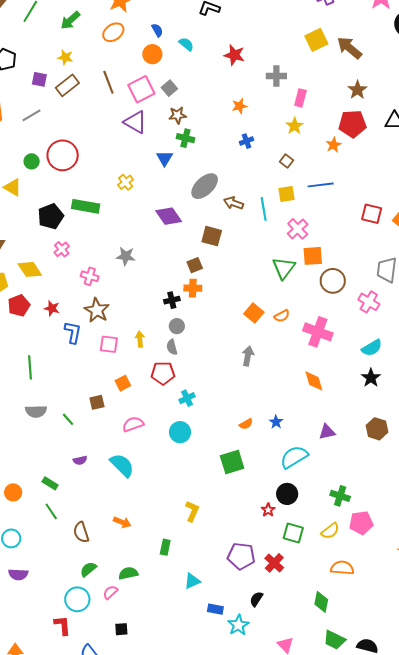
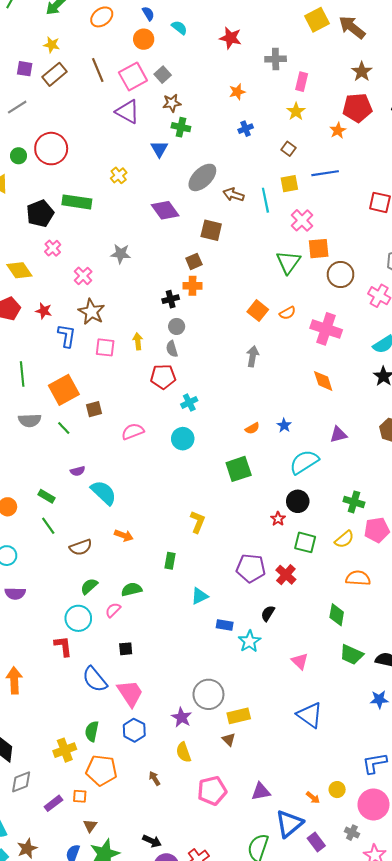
pink cross: (90, 276) -> (83, 276), turned 30
orange square: (123, 383) -> (64, 390), moved, size x1.8
cyan semicircle: (122, 465) -> (104, 493), moved
brown semicircle: (81, 532) -> (81, 547), turned -90

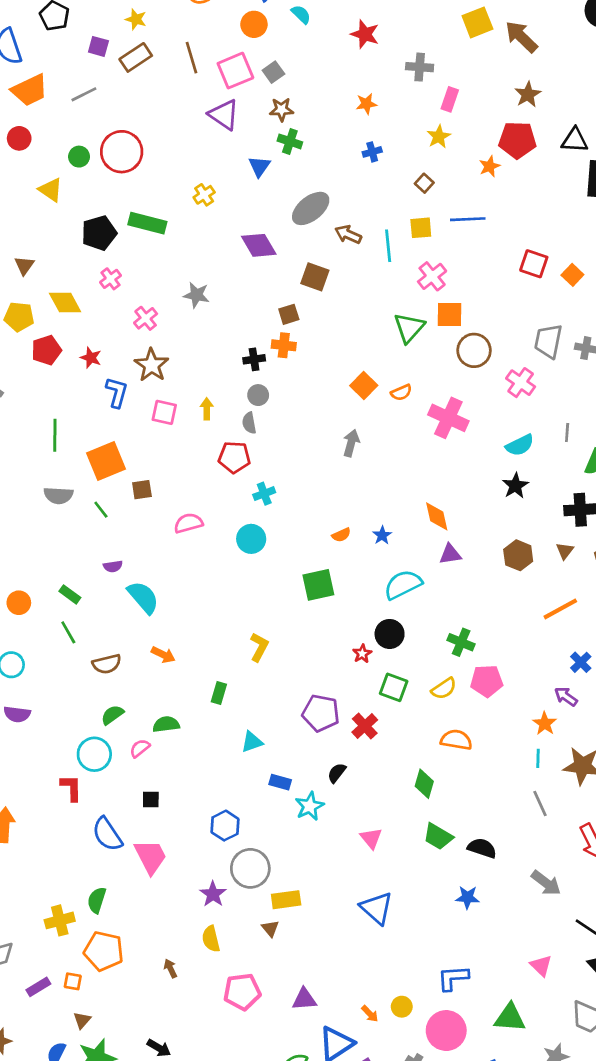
orange diamond: (323, 381) -> (437, 516), moved
blue hexagon: (134, 730) -> (225, 826), moved

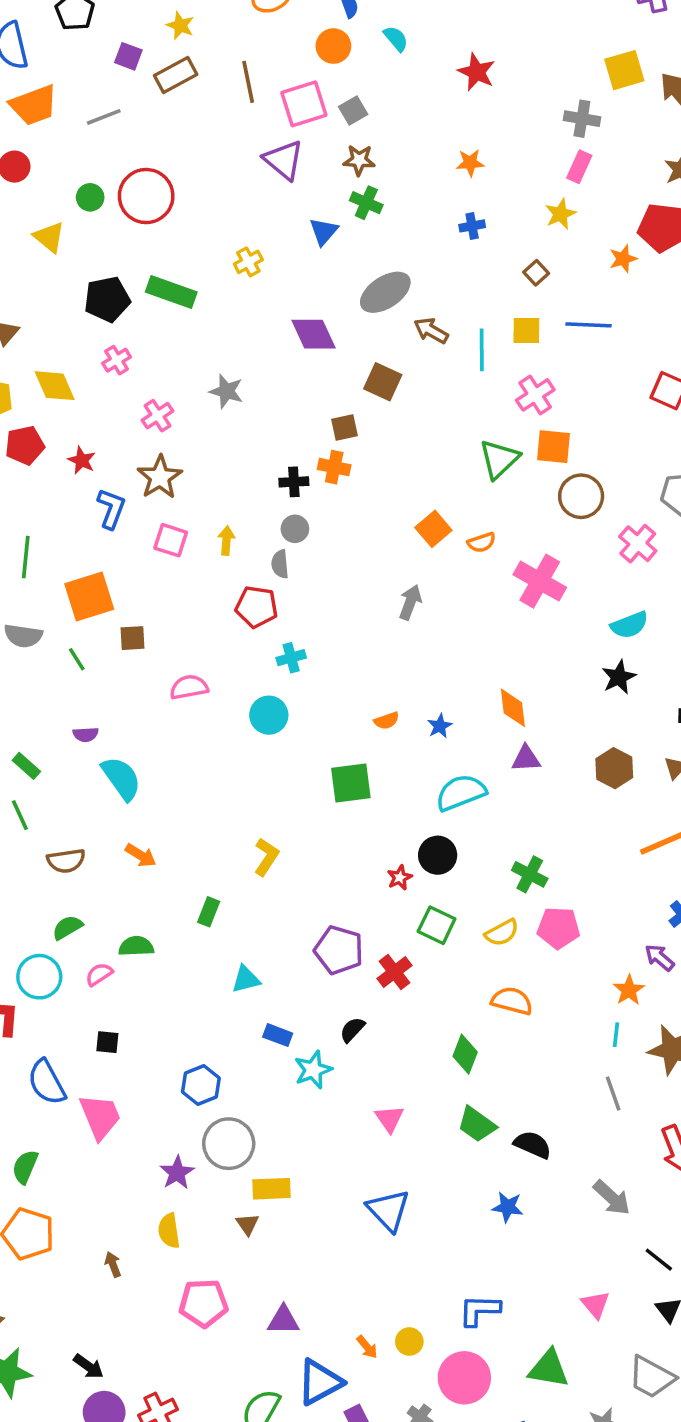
gray cross: (420, 67) -> (582, 119), moved

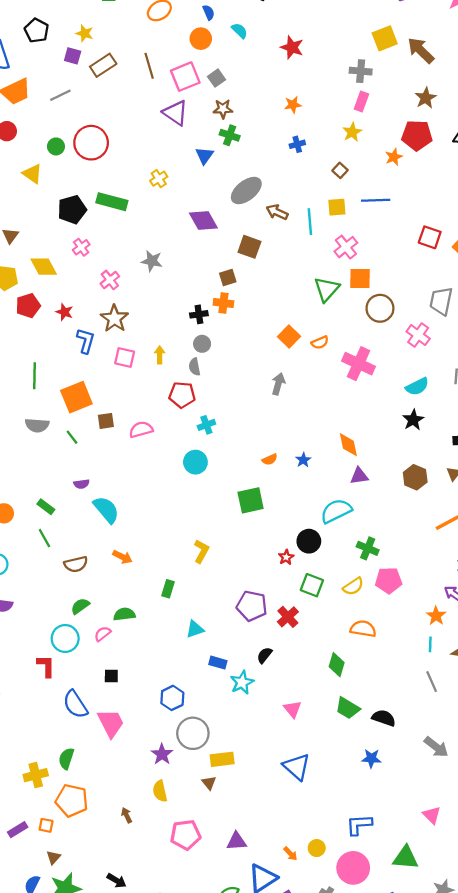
yellow star: (180, 26) -> (85, 33), moved
pink semicircle: (189, 687) -> (141, 430), moved
cyan semicircle: (461, 793) -> (336, 511), moved

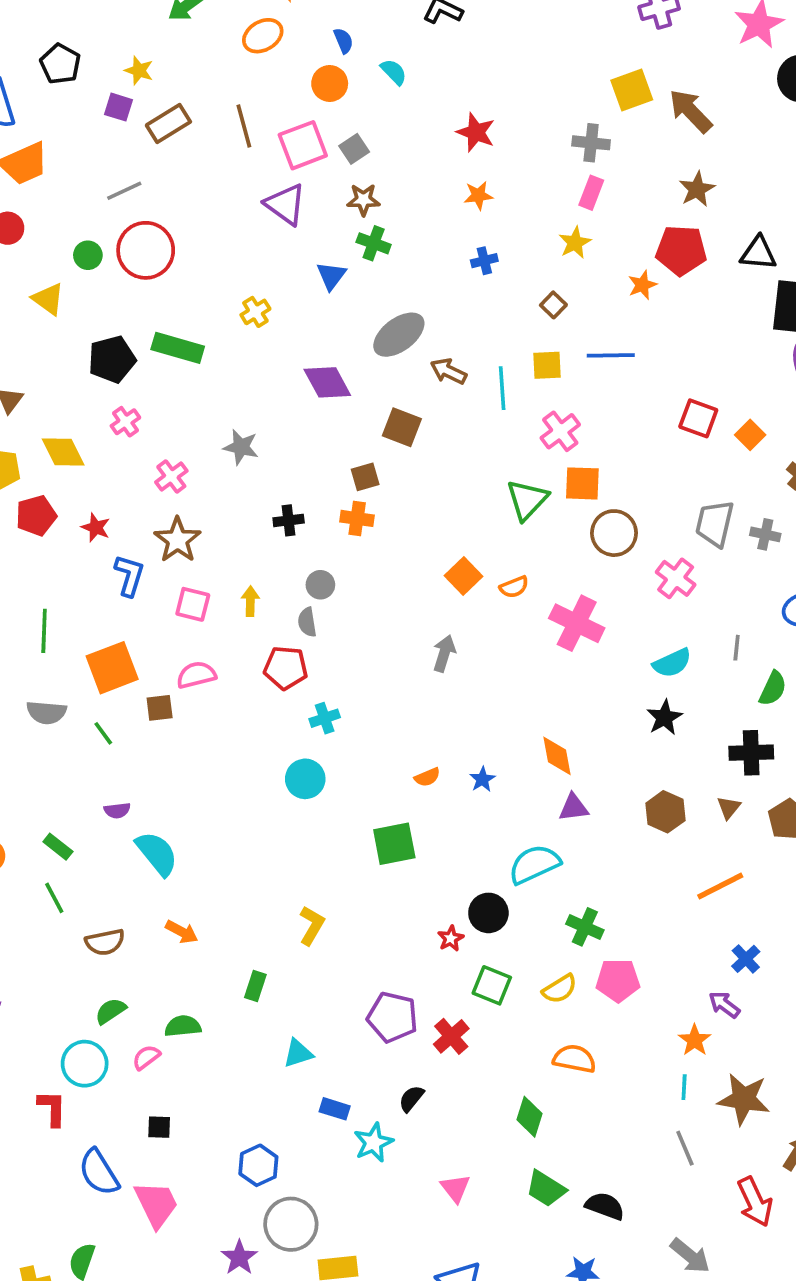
red star: (292, 47) -> (476, 132), moved
gray line: (60, 95) -> (124, 191), moved
black cross: (199, 314) -> (289, 520), moved
pink semicircle: (141, 430) -> (196, 675), moved

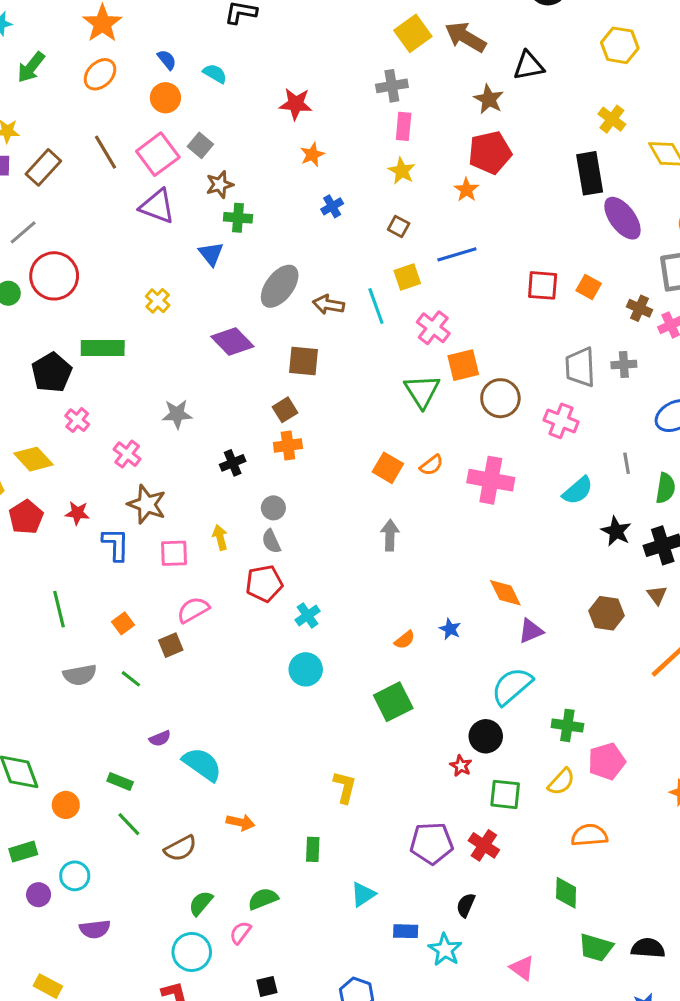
black triangle: (758, 253) -> (529, 66), moved
orange square: (112, 668) -> (123, 623), size x0.5
black star: (664, 718) -> (616, 531), moved

